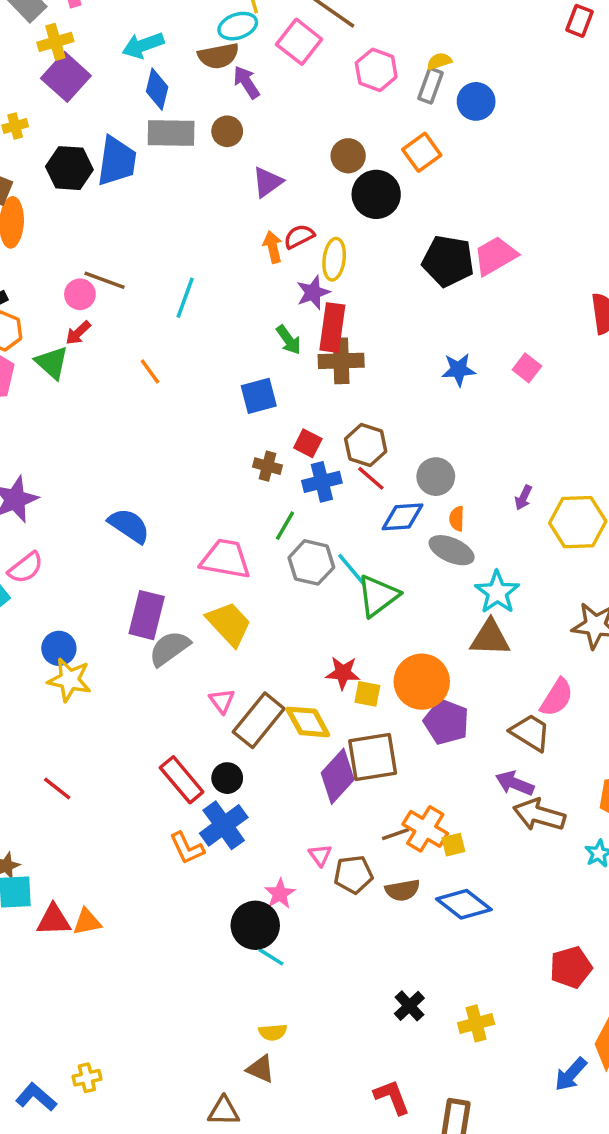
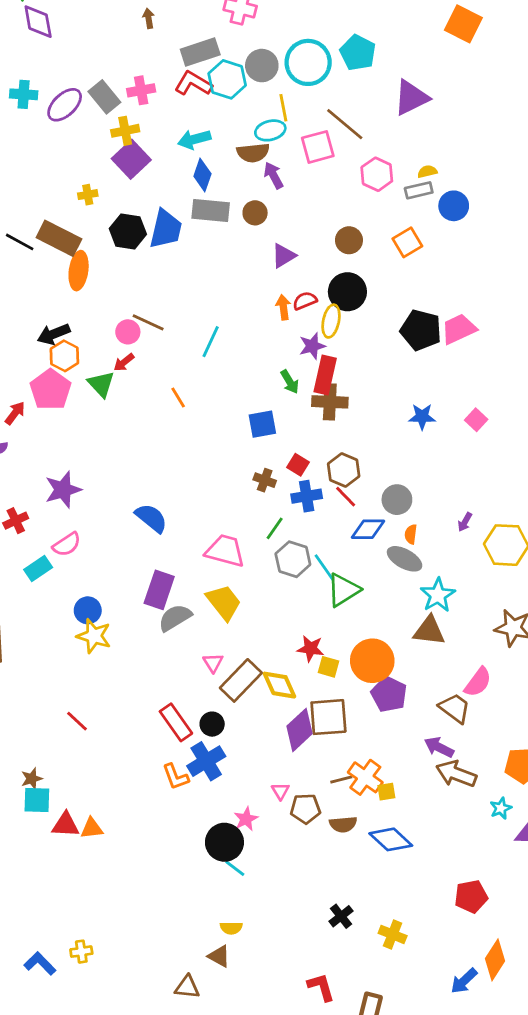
pink square: (299, 42) -> (318, 147), turned 32
gray rectangle: (431, 86) -> (419, 190), turned 52
black circle: (376, 194) -> (347, 292), moved
yellow cross: (476, 1023) -> (393, 934), turned 32

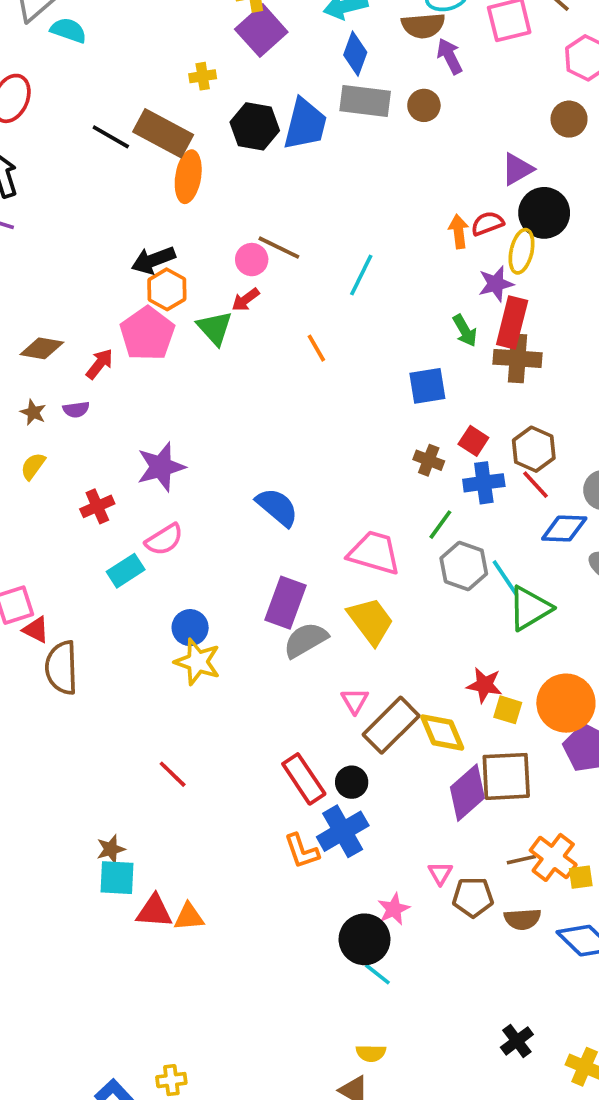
brown circle: (349, 240) -> (569, 119), moved
purple triangle: (283, 256) -> (517, 169), moved

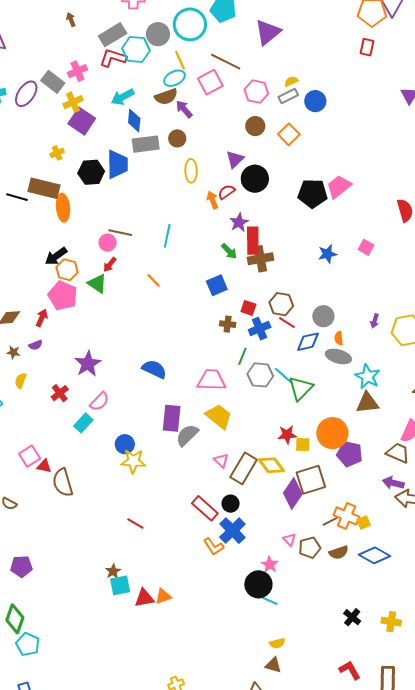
yellow ellipse: (522, 251) -> (191, 171), moved

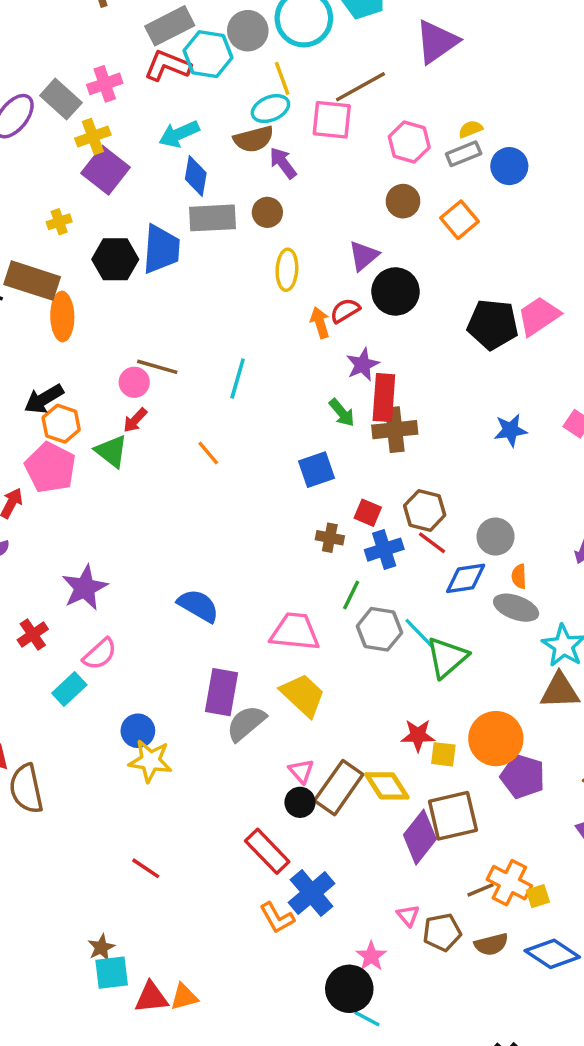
brown line: (226, 62) -> (360, 87), turned -60
pink square: (210, 82) -> (332, 120), turned 30
black circle: (231, 504) -> (300, 802), moved

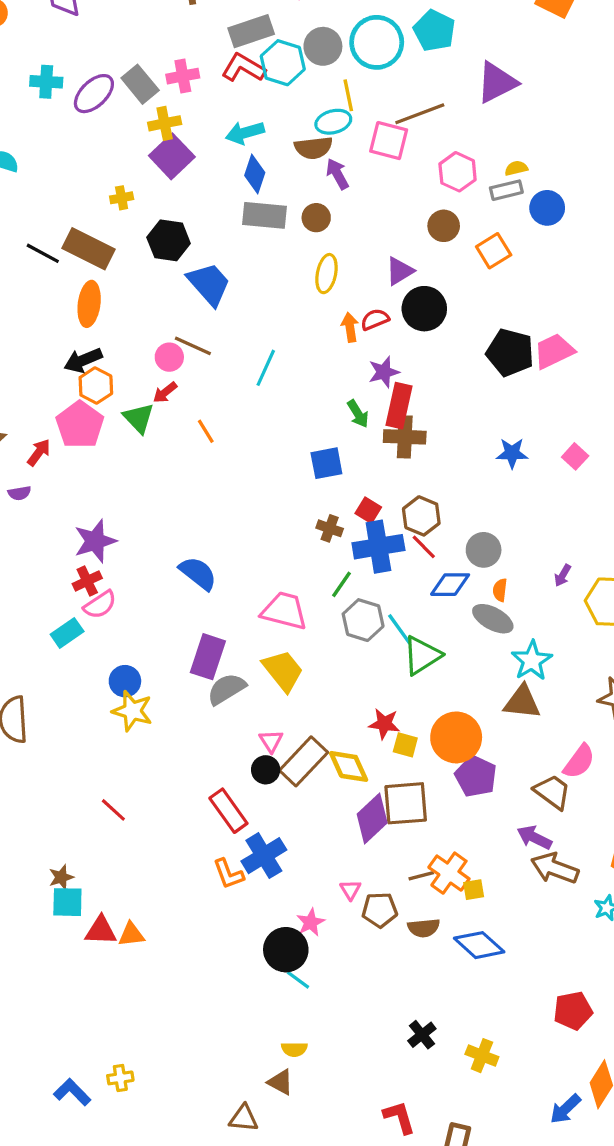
blue trapezoid: (161, 249) -> (209, 284), moved, turned -54
orange ellipse: (62, 316) -> (89, 304), moved
orange line: (208, 453) -> (206, 431), moved
blue cross: (384, 550) -> (378, 547), size x1.4
red cross: (33, 635) -> (87, 581), moved

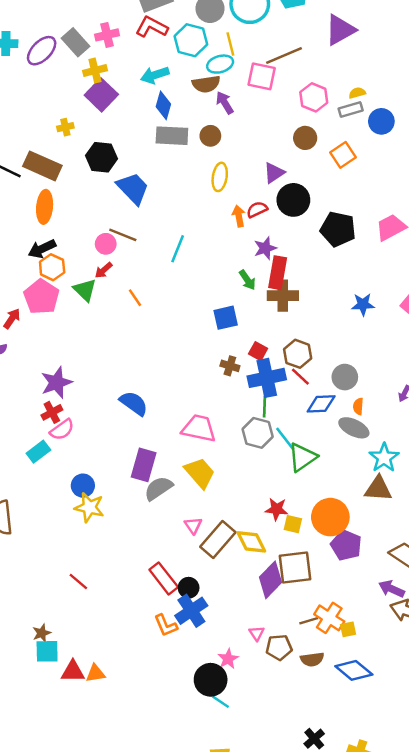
cyan hexagon: (283, 63) -> (191, 40), moved
black pentagon: (510, 353) -> (338, 229), moved
green line: (341, 584) -> (265, 407), moved, turned -30
black circle: (266, 770) -> (189, 588), moved

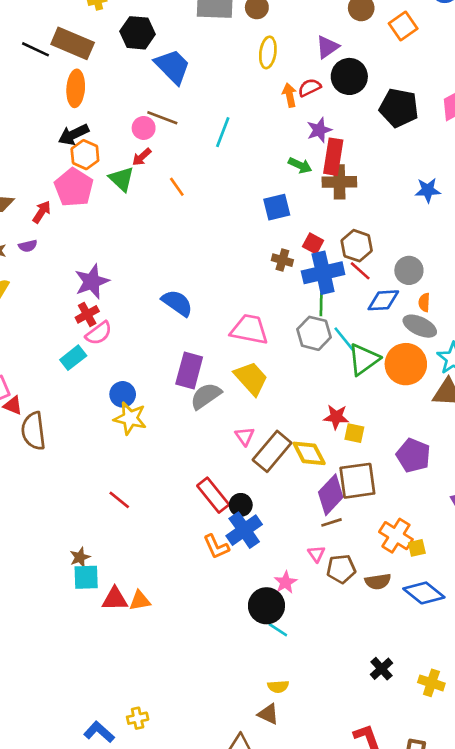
green arrow: (247, 280) -> (300, 165), turned -30
orange circle: (330, 517) -> (406, 364), moved
brown line: (309, 621) -> (331, 522), moved

